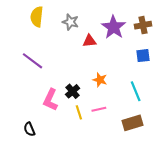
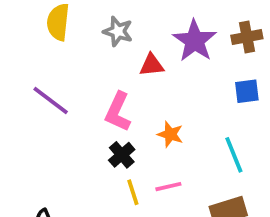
pink L-shape: (50, 100) -> (118, 112), moved

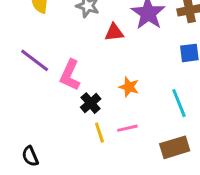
pink L-shape: (118, 112) -> (70, 75), moved

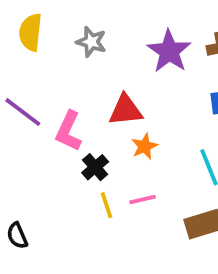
red triangle: (114, 32) -> (125, 110), moved, size x1.4
orange star: (129, 87) -> (144, 146), turned 30

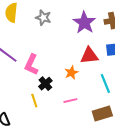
red triangle: (125, 110) -> (89, 56), moved
yellow line: (106, 205) -> (34, 101), moved

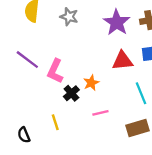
orange star: (71, 73) -> (91, 83), moved
yellow line: (34, 101) -> (55, 122), moved

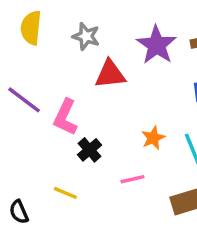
red triangle: (122, 61) -> (110, 74), moved
orange star: (91, 83) -> (153, 138), moved
yellow line: (55, 122) -> (65, 193), turned -49

